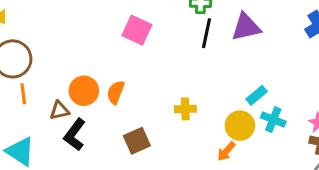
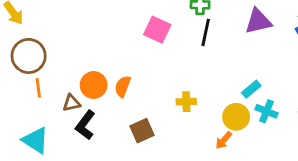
purple triangle: (246, 27) -> (258, 21), moved
pink square: (137, 30) -> (157, 30), moved

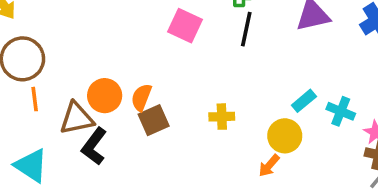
brown triangle: (71, 103) -> (77, 118), size x1.5
cyan cross: (266, 111) -> (341, 111), moved
brown square: (142, 131) -> (154, 120), moved

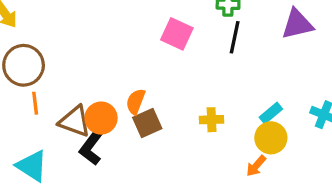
orange circle: (105, 96) -> (101, 118), moved
cyan rectangle: (304, 101) -> (271, 113), moved
brown triangle: (77, 118) -> (75, 121), turned 32

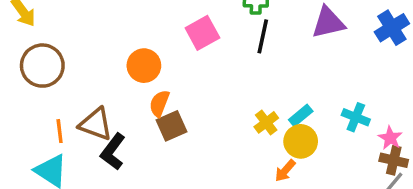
pink square: (177, 34) -> (202, 33), turned 36
orange line: (35, 103) -> (60, 131), moved
orange circle: (101, 118) -> (144, 66), moved
yellow cross: (212, 120) -> (266, 122), moved, turned -35

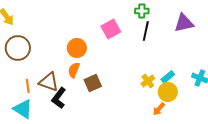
orange semicircle: (159, 103) -> (74, 70), moved

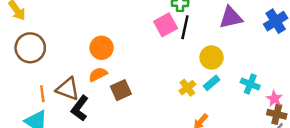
pink square: (111, 29) -> (166, 25), moved
orange semicircle: (74, 70) -> (98, 74), turned 42
yellow circle: (168, 92) -> (212, 57), moved

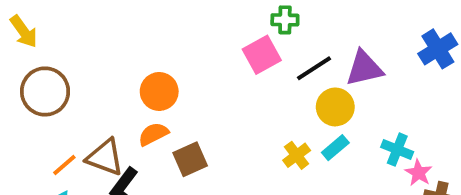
purple triangle: (231, 18) -> (364, 68), moved
black line: (185, 27) -> (314, 68), moved, turned 45
orange line: (42, 94) -> (64, 165), turned 56
pink star: (274, 99) -> (418, 173), moved

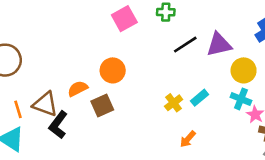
pink square: (262, 55) -> (124, 19), moved
orange circle: (159, 91) -> (113, 70), moved
yellow circle: (335, 107) -> (244, 70), moved
orange line: (64, 165) -> (18, 109), turned -66

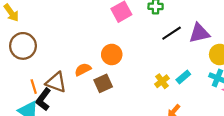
black L-shape: (58, 125) -> (43, 99), moved

